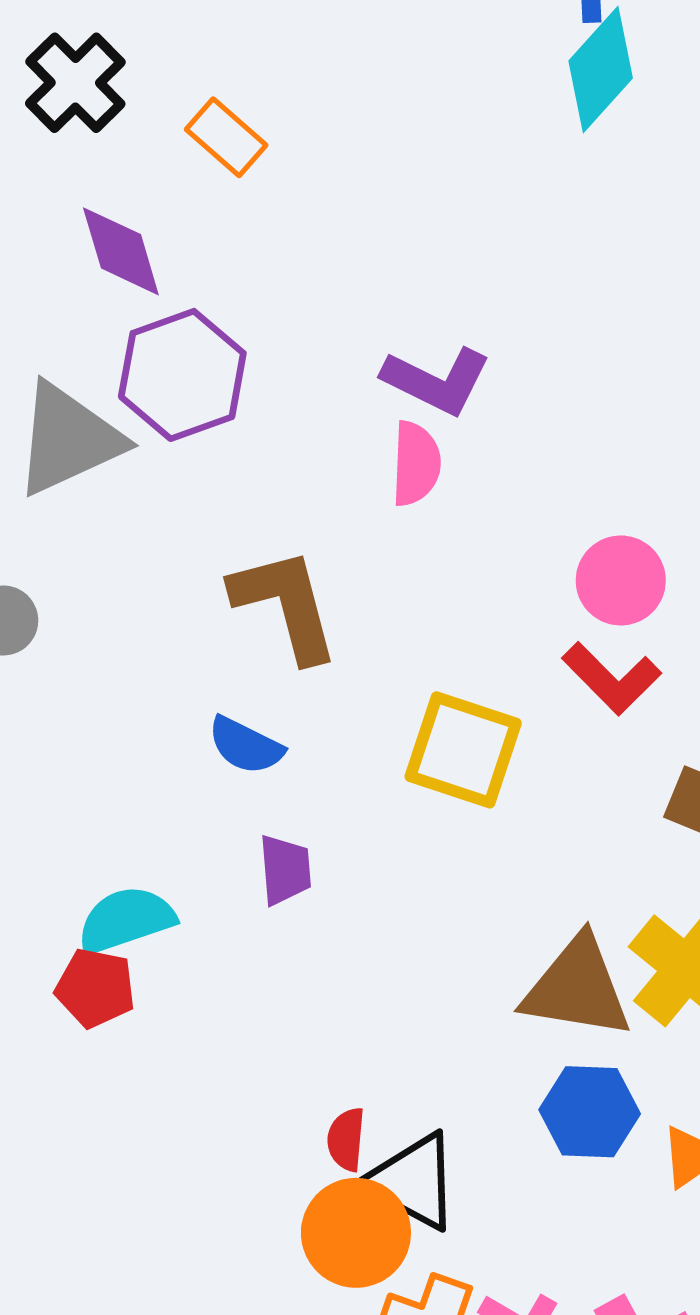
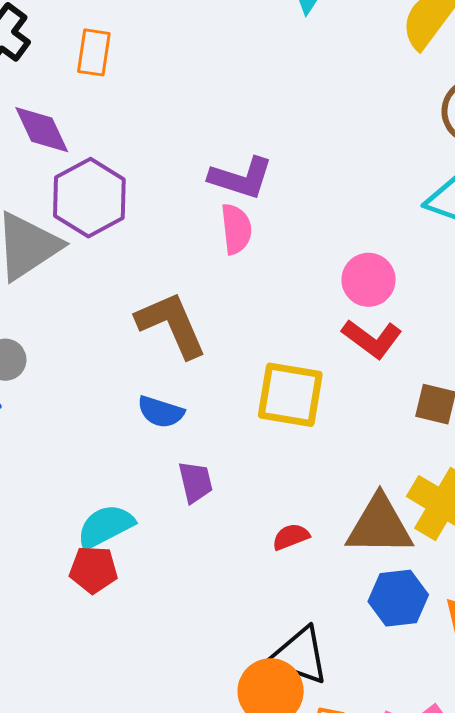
orange rectangle: (226, 137) -> (94, 52), turned 66
red semicircle: (346, 1139) -> (291, 537), moved, turned 72

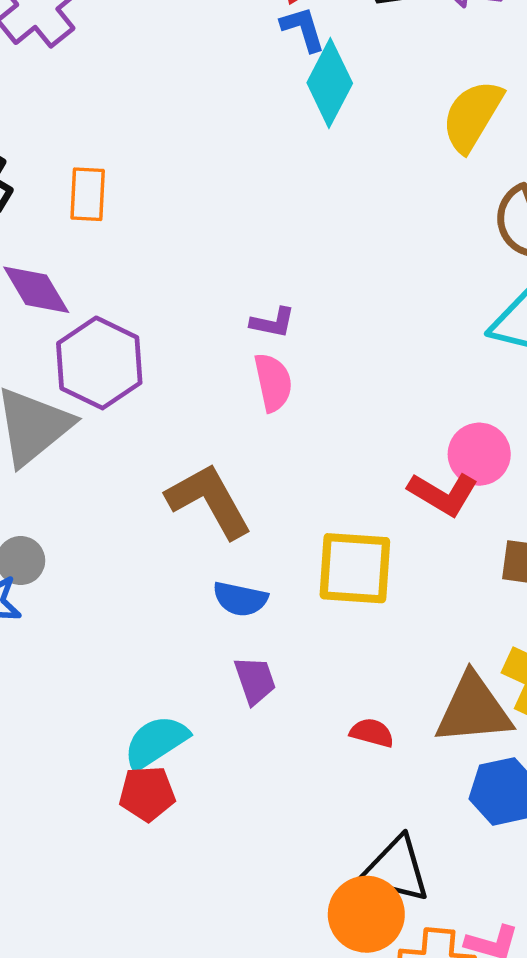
purple L-shape: (241, 178) -> (273, 323), size x0.6
pink circle: (369, 280) -> (479, 454), moved
blue semicircle: (161, 412) -> (240, 599), moved
red semicircle: (291, 537) -> (372, 733), turned 42

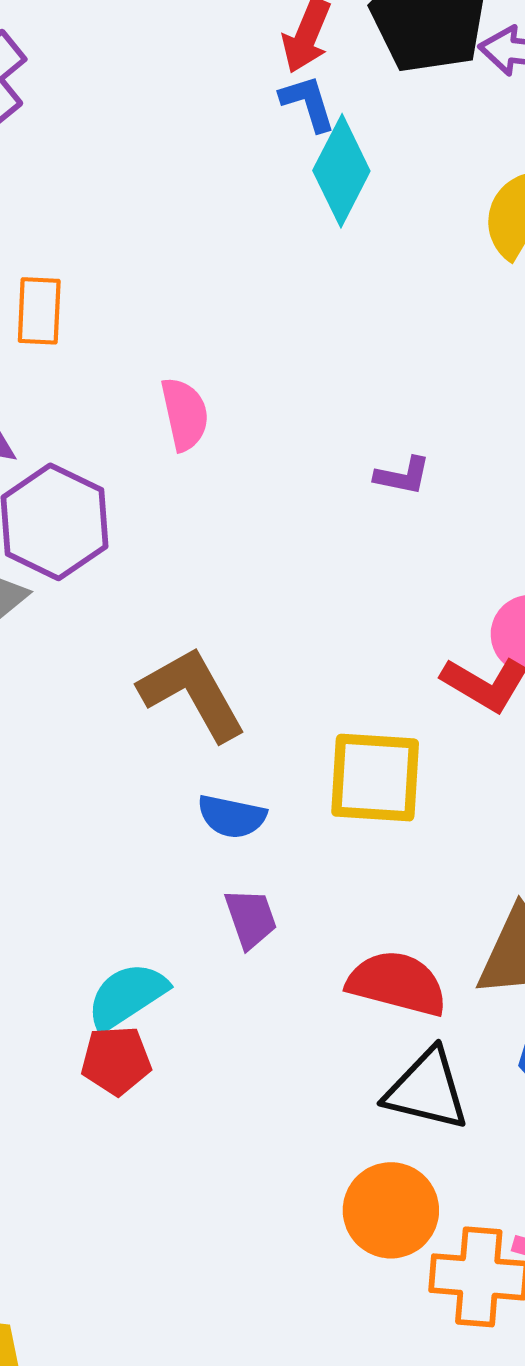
purple L-shape: (273, 323) -> (403, 476), moved
pink semicircle: (273, 382) -> (185, 414), moved
red semicircle: (372, 733) -> (397, 983), size x1.8
black triangle: (396, 869) -> (427, 1090), moved

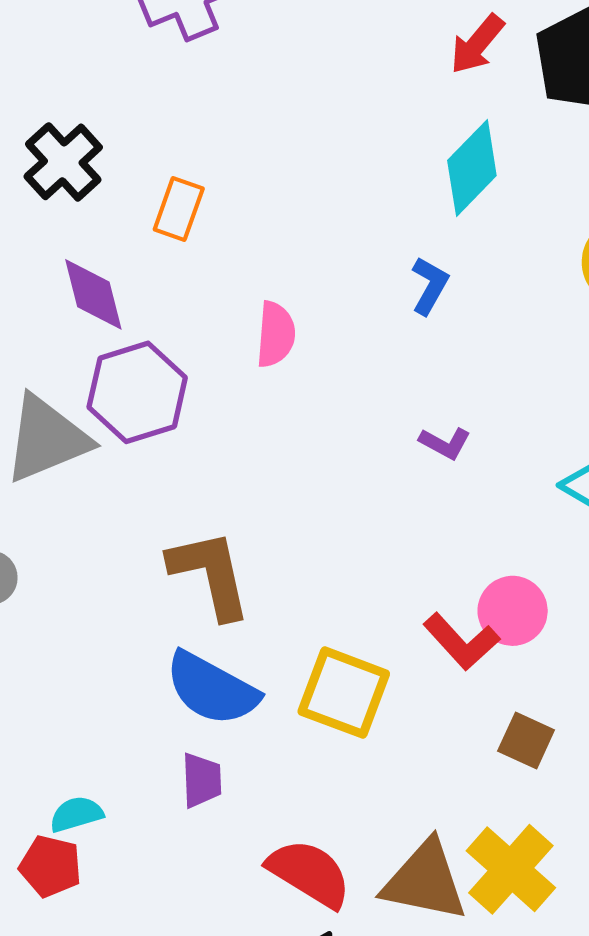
blue L-shape: (308, 103) -> (430, 286), moved, turned 30
blue semicircle: (232, 816) -> (212, 689), size x1.6
cyan semicircle: (127, 996) -> (76, 814), size x0.7

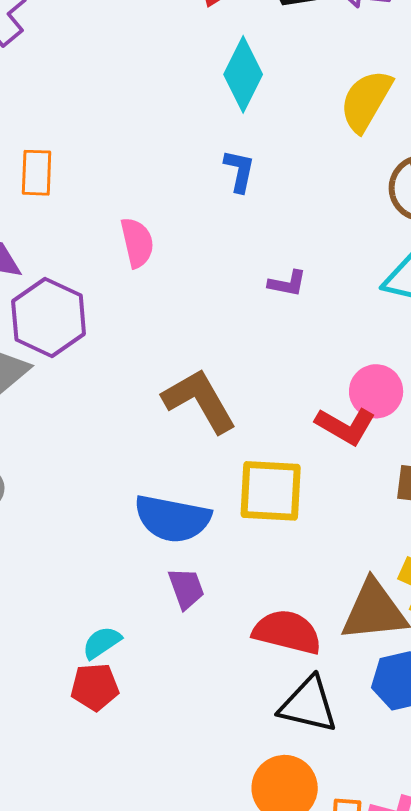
brown L-shape: (210, 574) -> (200, 401), moved

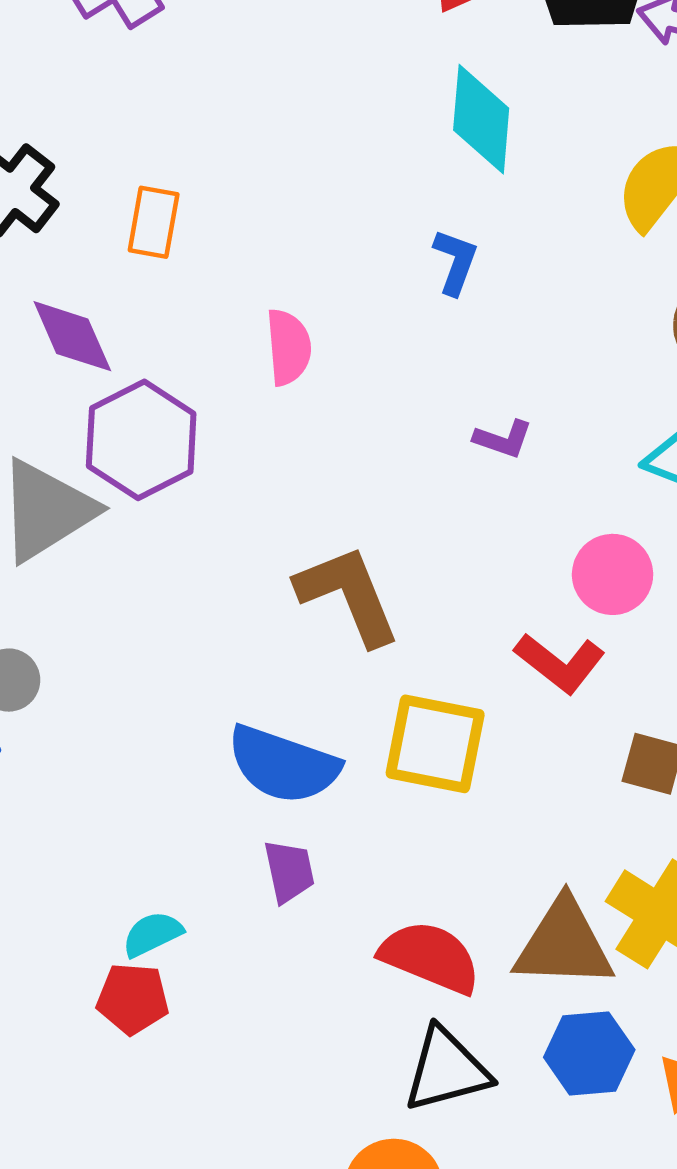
cyan diamond: (243, 74) -> (481, 119), turned -30
pink circle: (376, 391) -> (613, 574), moved
black triangle: (308, 705) -> (446, 1070), turned -36

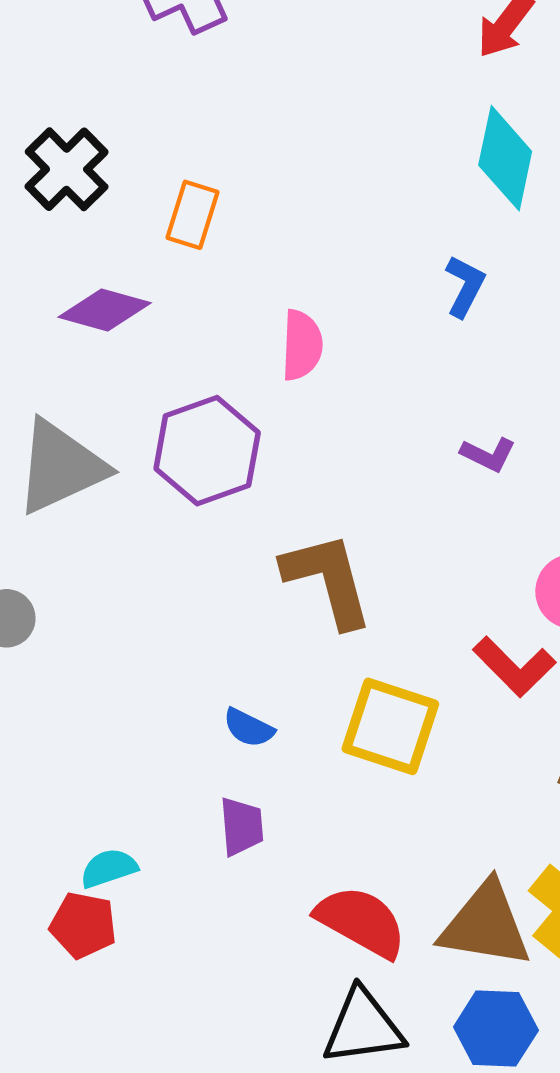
purple diamond: (72, 336) -> (105, 310), turned -58
purple hexagon: (141, 440) -> (207, 451), moved
blue semicircle: (283, 765) -> (249, 728), size x0.5

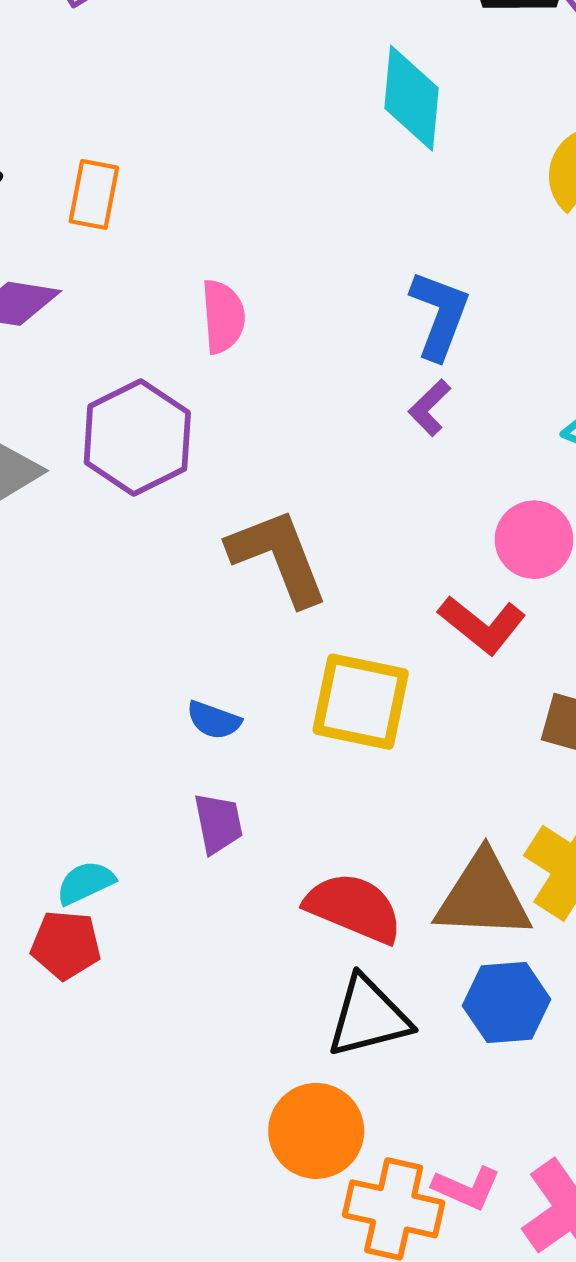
blue L-shape: (465, 286) -> (439, 315), moved, size x1.4
purple L-shape: (488, 454) -> (430, 408), turned 116

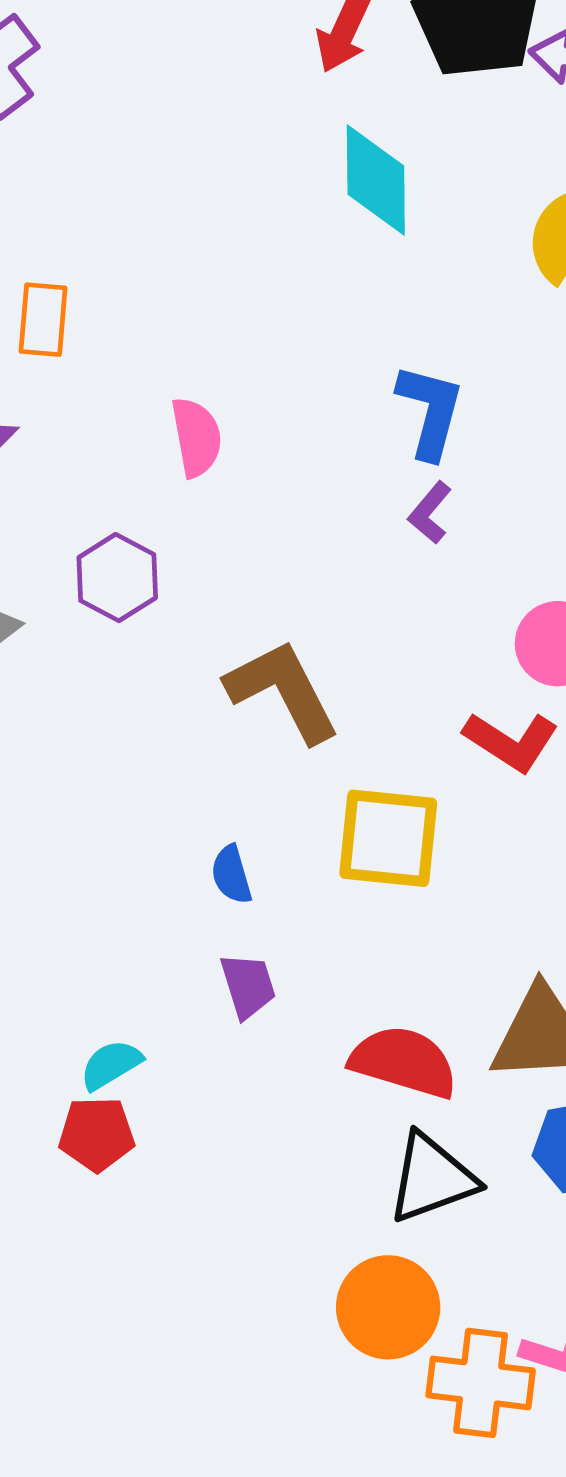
purple hexagon: (137, 437) -> (117, 578), size x0.7
blue semicircle: (214, 720) -> (231, 875), turned 60

